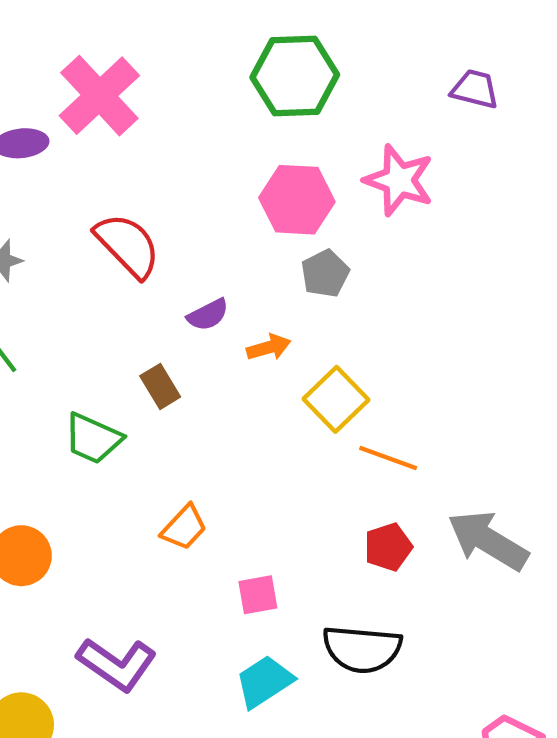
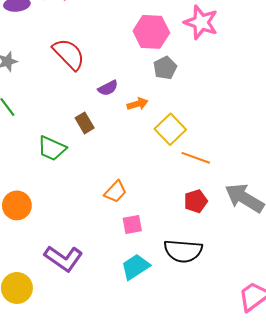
orange trapezoid: (184, 527) -> (115, 192), moved

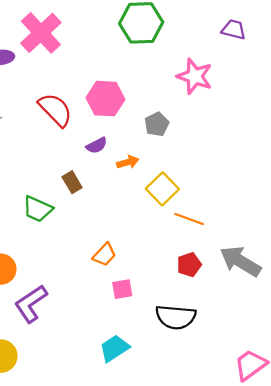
pink hexagon: (151, 32) -> (106, 99), moved
purple L-shape: (63, 258) -> (31, 304), moved, turned 111
cyan trapezoid: (135, 267) -> (114, 348), moved

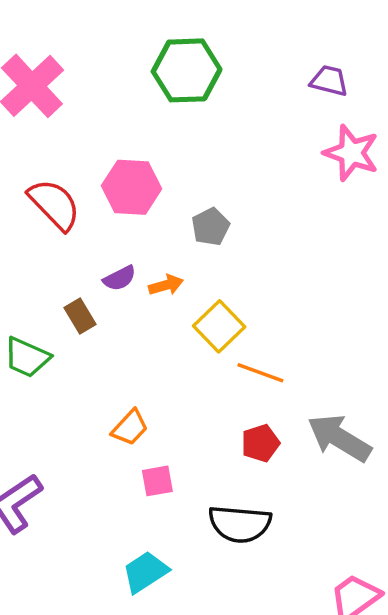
pink star: (195, 76) -> (351, 153), moved
purple semicircle: (97, 145) -> (120, 278), moved

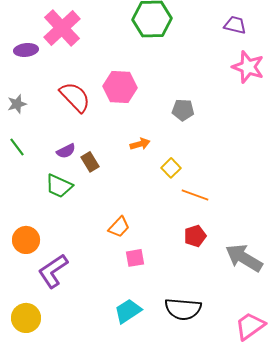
gray pentagon: (211, 227) -> (183, 110), moved, turned 30
purple semicircle: (120, 278) -> (66, 151), moved
yellow square: (219, 326) -> (171, 168), size x0.7
gray arrow: (339, 438) -> (244, 258), moved
black semicircle: (240, 524) -> (183, 309), moved

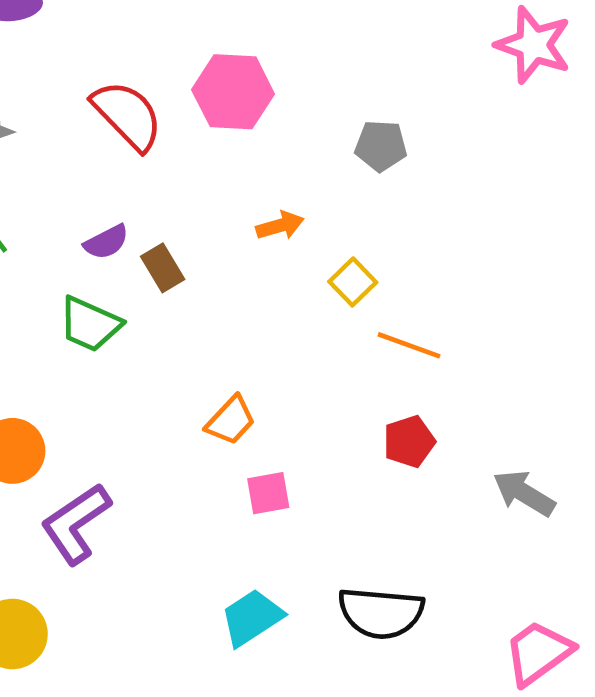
gray arrow: (244, 258) -> (524, 493), size x0.7

